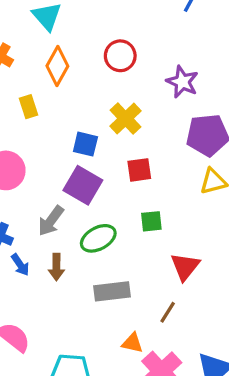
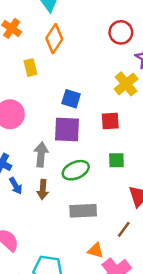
red circle: (120, 56) -> (121, 32), moved
yellow cross: (126, 119) -> (126, 84), moved
purple square: (83, 185) -> (67, 130), turned -32
gray arrow: (51, 221) -> (41, 155), turned 145

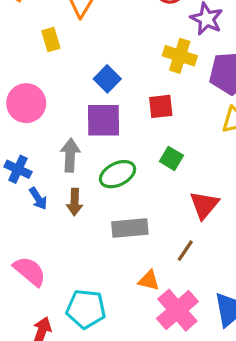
yellow cross: (126, 84) -> (180, 56), turned -30
blue square: (71, 99) -> (107, 79), turned 30
green square: (116, 160) -> (171, 158), turned 35

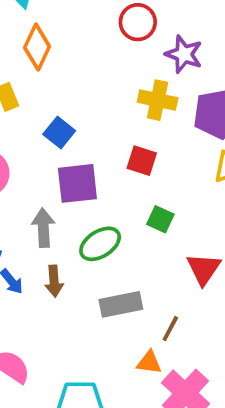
blue square: (107, 79) -> (59, 132), moved
red square: (161, 106) -> (142, 161), turned 30
brown line: (185, 251) -> (170, 329), moved

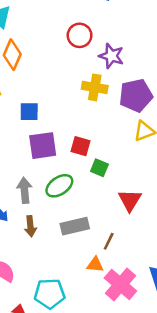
blue square: (59, 132) -> (29, 112), turned -36
red square: (142, 161) -> (80, 146), moved
gray arrow: (43, 228) -> (25, 190), moved
brown arrow: (54, 281) -> (30, 226), moved

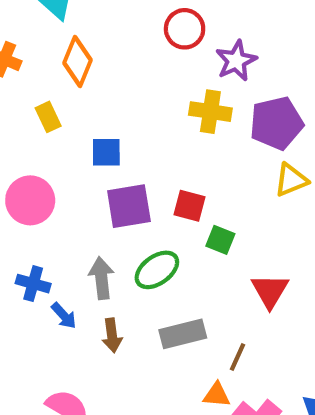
purple star: (111, 56) -> (236, 61), turned 30

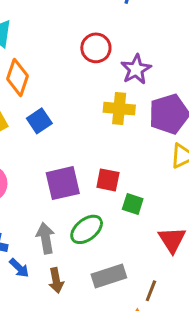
blue square: (106, 152) -> (39, 121), moved, turned -30

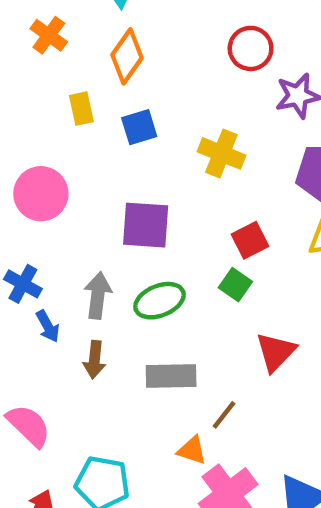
yellow cross: (119, 109) -> (221, 153), moved
red square: (108, 180) -> (250, 240), moved, turned 35

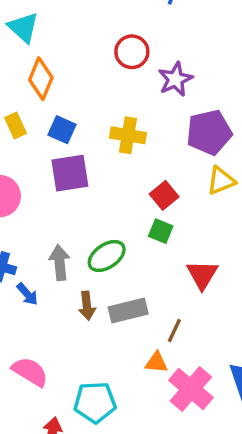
blue square: (139, 127) -> (62, 130), turned -36
purple square: (146, 225) -> (70, 173), moved
brown arrow: (94, 360) -> (87, 306), moved

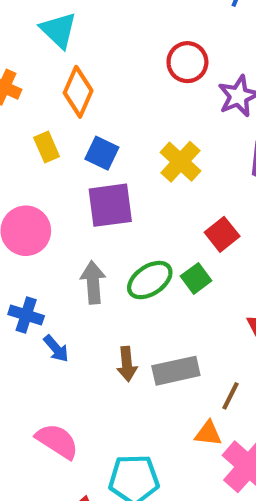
yellow cross: (128, 135) -> (181, 162), turned 32
green square: (161, 231) -> (196, 278), moved, turned 30
green ellipse: (107, 256) -> (150, 280), moved
gray arrow: (60, 263) -> (93, 282), moved

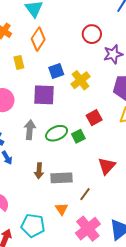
blue square: (102, 153) -> (56, 71), moved, turned 35
orange triangle: (208, 433) -> (62, 209), moved, turned 40

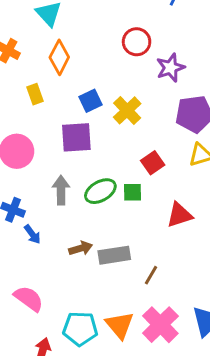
green square: (78, 136) -> (133, 192), turned 32
red triangle: (107, 166) -> (180, 215), moved, turned 36
brown arrow: (39, 171) -> (81, 248), turned -105
orange triangle: (62, 209) -> (120, 325), moved, size x1.5

